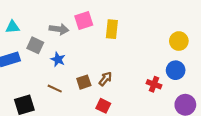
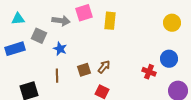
yellow circle: (179, 41) -> (172, 23), moved
brown line: (55, 89) -> (57, 76), turned 64

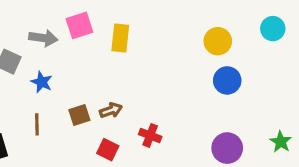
blue circle: (169, 59) -> (227, 80), moved
brown arrow: (104, 67) -> (111, 110), turned 32
red cross: (149, 72) -> (150, 135), moved

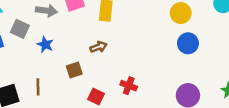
brown arrow: (111, 110) -> (98, 47), moved
brown line: (37, 124) -> (38, 87), moved

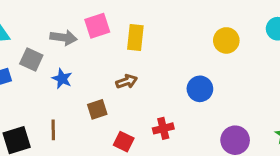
blue circle: (188, 43) -> (200, 89), moved
red cross: (129, 86) -> (163, 128), turned -35

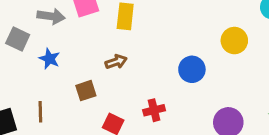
yellow circle: (226, 40) -> (234, 41), moved

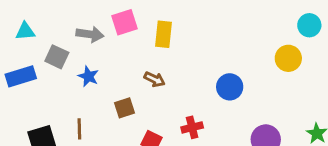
yellow circle: (234, 41) -> (288, 58), moved
brown arrow: (116, 62) -> (155, 79), turned 45

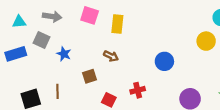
pink square: (124, 22) -> (90, 15), turned 36
gray arrow: (90, 34) -> (52, 16), moved

